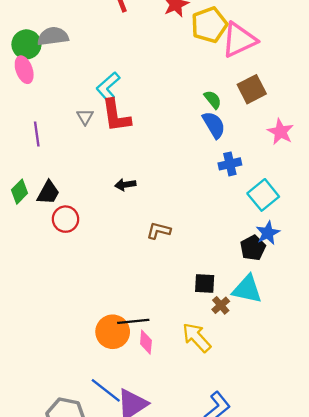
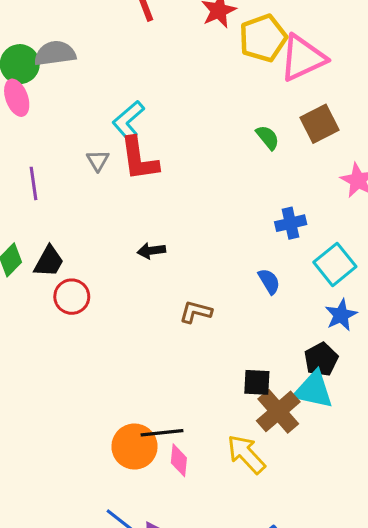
blue semicircle: (214, 125) -> (269, 281), moved, size x0.7
black pentagon: (253, 248) -> (321, 359), moved
brown cross: (221, 305) -> (278, 411), size x1.8

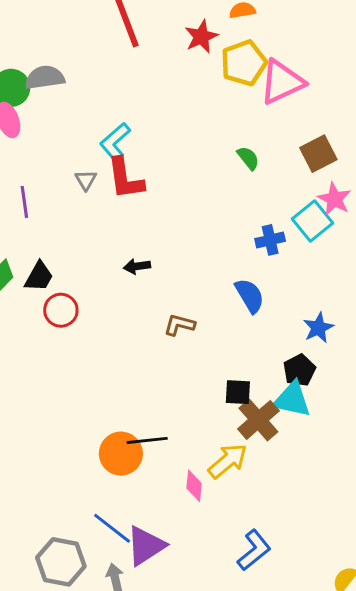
brown square: (320, 124) -> (318, 154), moved
cyan square: (335, 264) -> (313, 221), moved
blue semicircle: (269, 281) -> (250, 296), size x1.4
yellow arrow: (246, 454) -> (228, 461), turned 93
pink diamond: (179, 460) -> (194, 486), moved

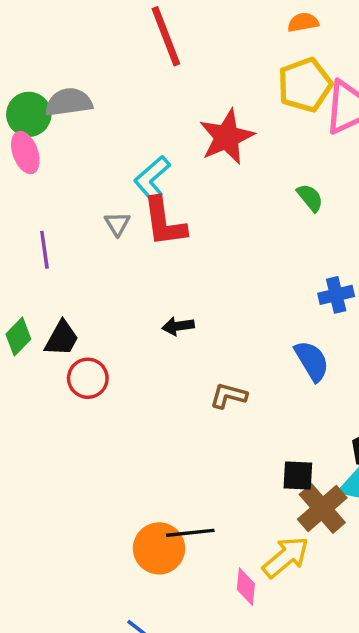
red star: (201, 37) -> (227, 137), moved, size x1.4

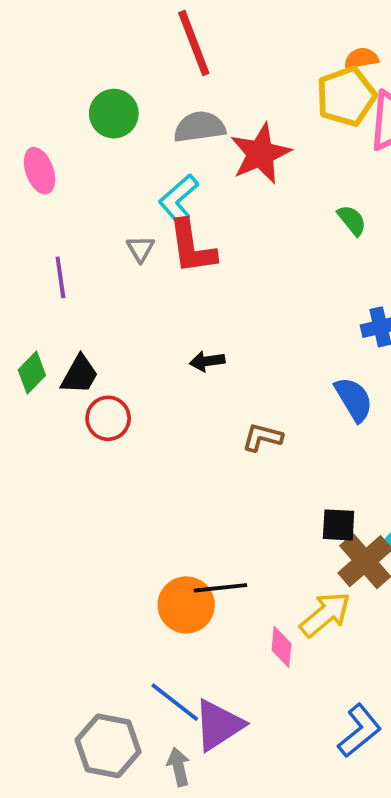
orange semicircle: (303, 22) -> (361, 58), moved
gray semicircle: (69, 102) -> (199, 127), moved
green circle: (29, 114) -> (114, 114), moved

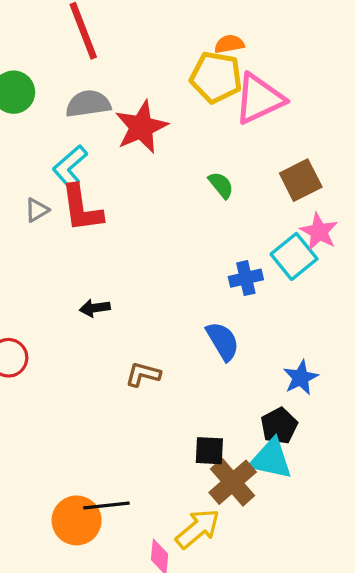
yellow pentagon: (346, 96) -> (216, 77), turned 30
gray triangle: (140, 249) -> (37, 210), turned 30

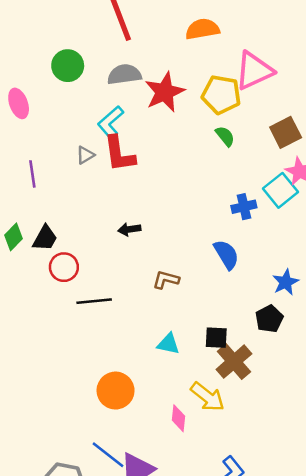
orange semicircle: (229, 44) -> (202, 29), moved, size x1.5
yellow pentagon: (216, 77) -> (221, 95), moved
cyan triangle: (271, 459) -> (168, 344), moved, size x0.7
black line: (106, 505) -> (94, 301), moved
yellow arrow: (198, 529) -> (207, 397), turned 78

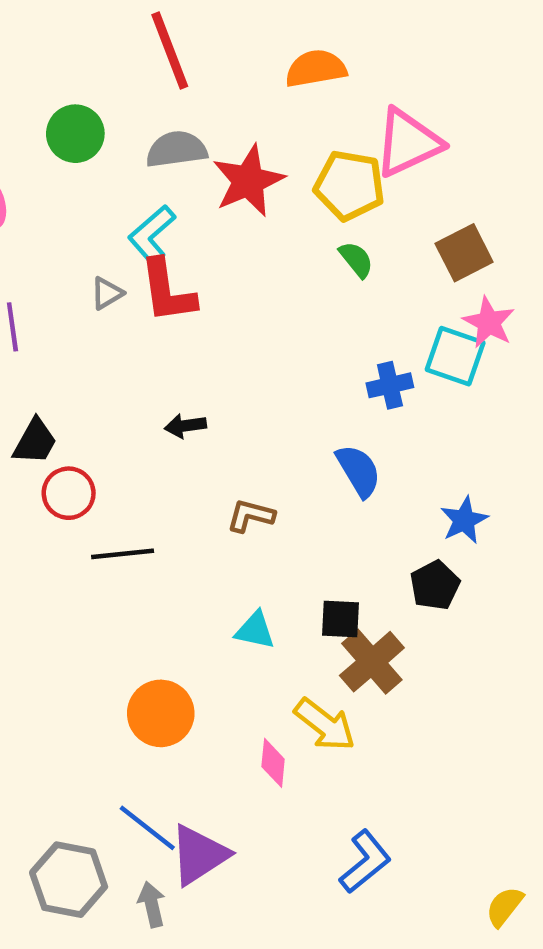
cyan square: (280, 190) -> (455, 356), turned -32

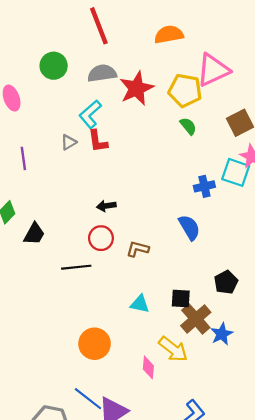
red L-shape: (167, 291) -> (98, 141), size x0.7
black trapezoid: (35, 441) -> (34, 234), moved
red circle: (69, 493) -> (101, 238), moved
blue star: (464, 520) -> (222, 334), moved

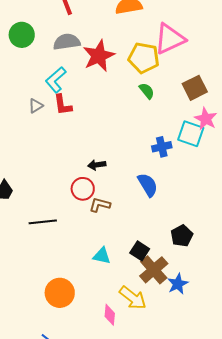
black arrow: (106, 206) -> (97, 165), moved
red circle: (101, 238) -> (83, 189), moved
black square: (181, 298) -> (140, 251), turned 30

